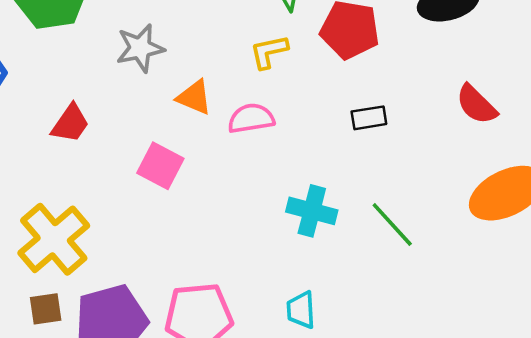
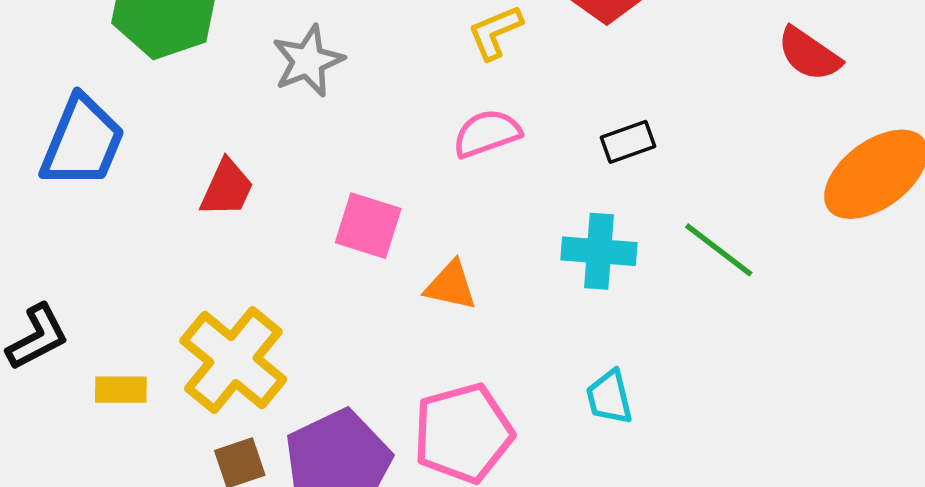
orange triangle: (194, 97) -> (451, 286), moved
black rectangle: (369, 118) -> (628, 142), moved

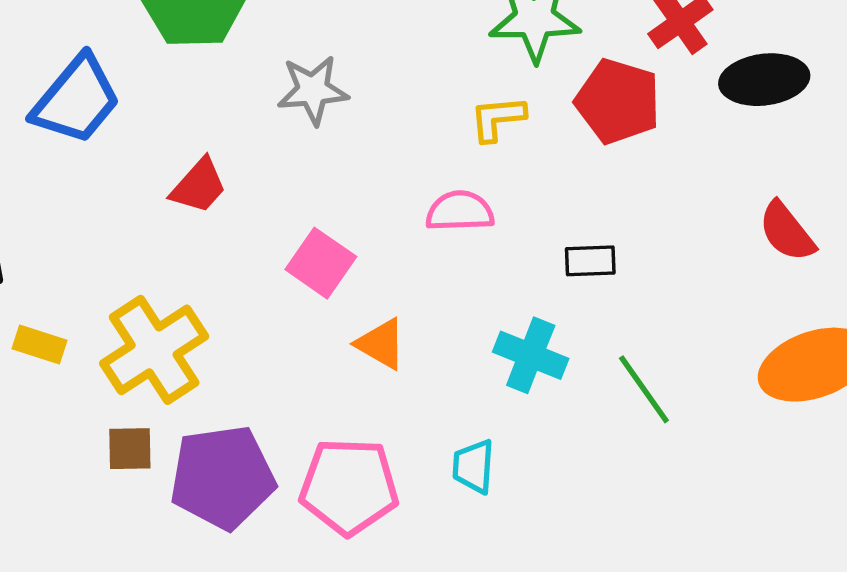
cyan trapezoid: (609, 397) -> (474, 466), moved

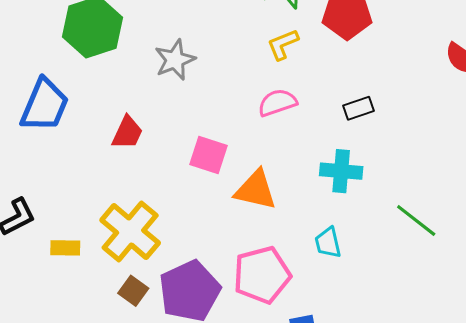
orange triangle: (381, 344) -> (256, 190), size x1.4
green line: (644, 389) -> (416, 220), moved
brown square: (130, 449) -> (133, 291), turned -36

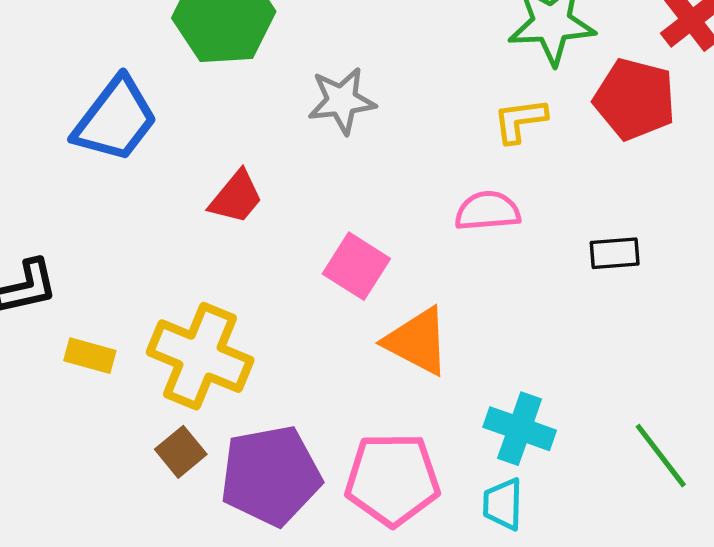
cyan cross: (341, 171) -> (520, 429), moved
yellow cross: (130, 231) -> (200, 356), turned -32
cyan trapezoid: (328, 243) -> (503, 504), moved

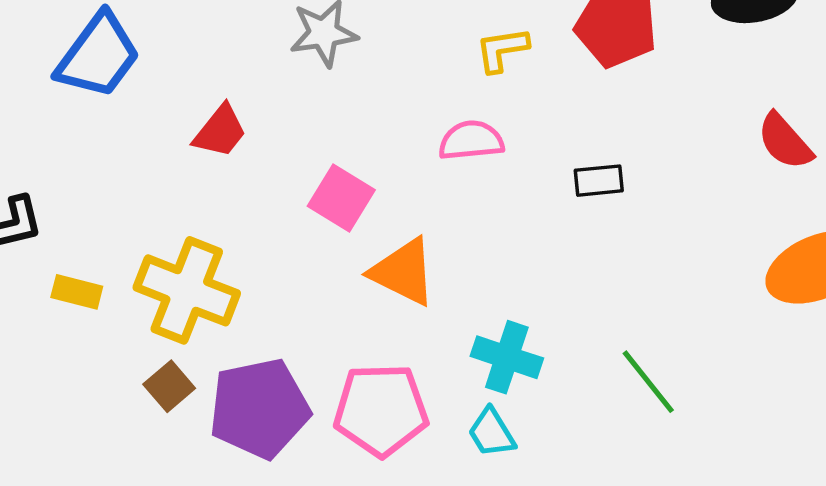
cyan trapezoid: (503, 504) -> (492, 433), turned -32

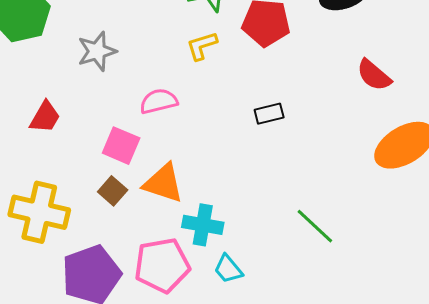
pink semicircle: (471, 141) -> (159, 101), moved
cyan cross: (507, 357) -> (203, 225), moved
brown square: (169, 386) -> (113, 191), moved

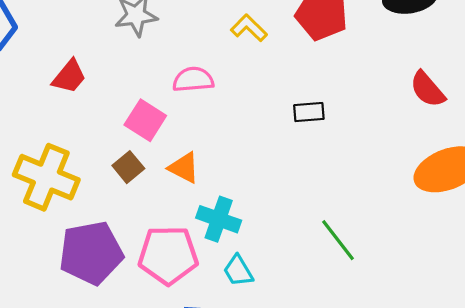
yellow L-shape: (202, 46) -> (249, 28), turned 52
orange triangle: (163, 183) -> (184, 168), size x0.7

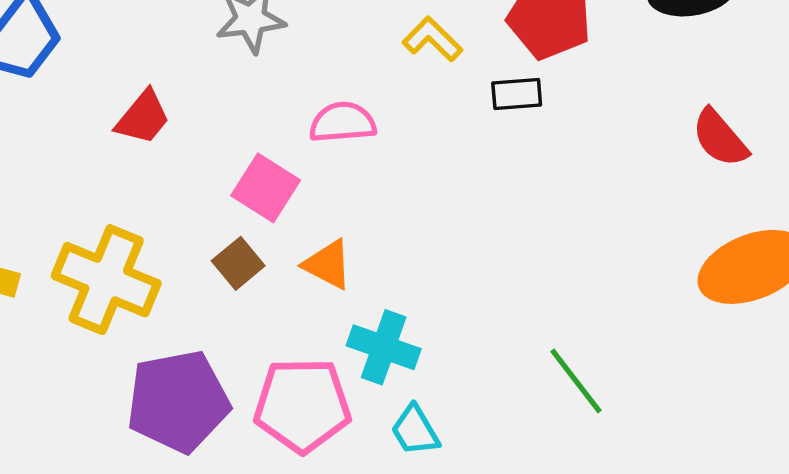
black rectangle: (309, 112) -> (517, 94), moved

